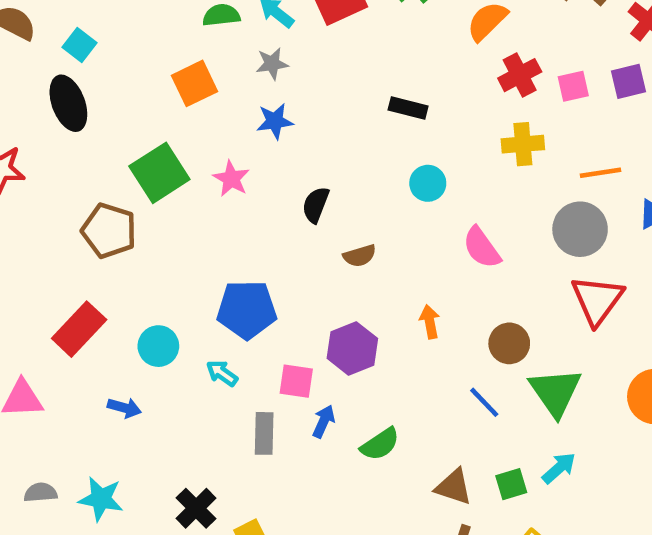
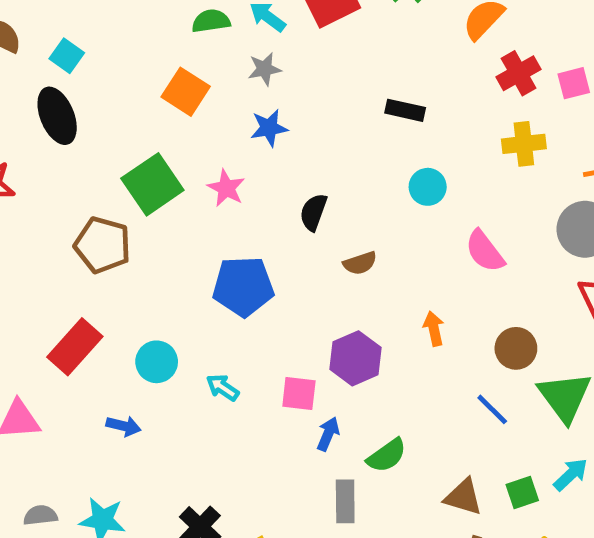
orange square: (194, 83) -> (186, 92), turned -30
blue pentagon: (247, 310) -> (243, 286), moved
gray rectangle: (264, 433) -> (345, 501), moved

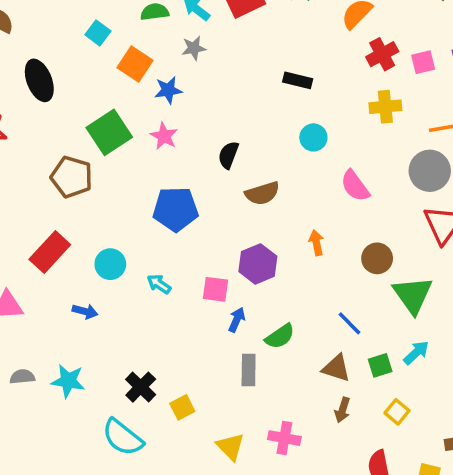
cyan square: (67, 56) -> (98, 33), moved
blue star: (269, 128) -> (168, 90), moved
brown semicircle: (360, 263) -> (262, 193), size x1.4
blue line: (492, 409) -> (349, 323), moved

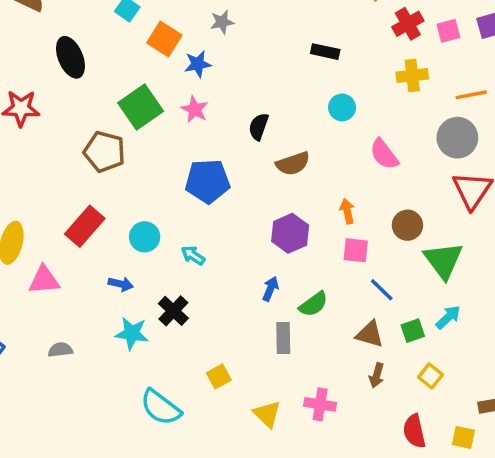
pink square: (216, 289) -> (356, 250), moved
cyan star: (68, 381) -> (132, 333), moved
black cross: (141, 387) -> (173, 311), moved

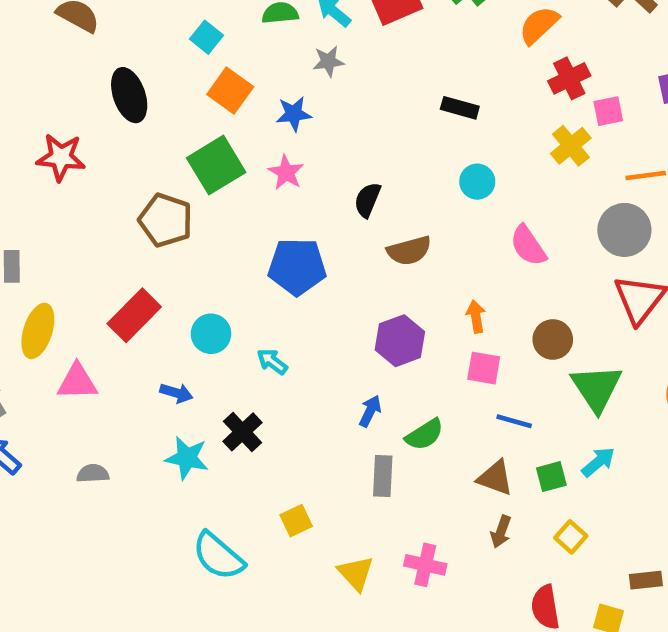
pink square: (448, 31) -> (608, 111), moved
orange square: (164, 39) -> (230, 91), moved
yellow cross: (412, 76) -> (571, 146), turned -36
blue line: (382, 290) -> (514, 421), turned -32

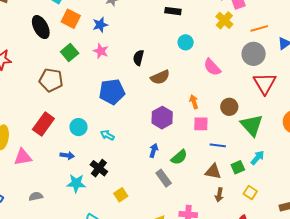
black ellipse: (129, 95) -> (41, 27), moved
green square: (216, 165) -> (70, 52), size x0.7
gray rectangle: (383, 476) -> (164, 178), turned -30
yellow square: (296, 521) -> (121, 195), moved

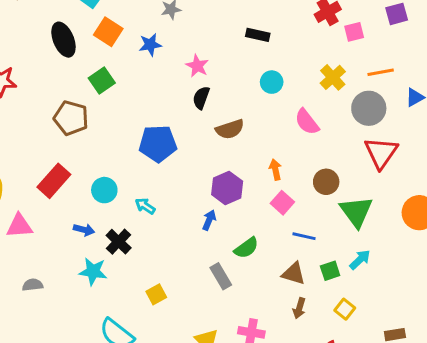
yellow cross: (224, 20) -> (333, 77), moved
pink star: (101, 51) -> (197, 66), moved
pink square: (201, 124) -> (282, 203), turned 35
blue arrow: (154, 150) -> (209, 220), moved
black cross: (99, 168) -> (119, 242), moved

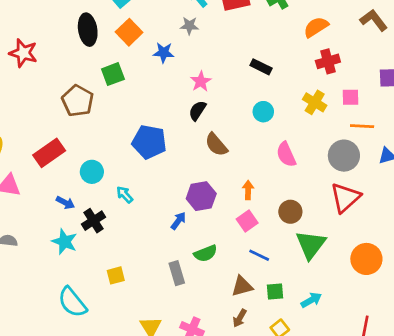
pink square: (354, 32) -> (351, 97), moved
yellow cross: (333, 77) -> (315, 102), moved, turned -30
brown semicircle: (230, 129) -> (216, 145), turned 55
cyan arrow: (360, 260) -> (311, 300), moved
brown triangle: (294, 274) -> (242, 286), turned -45

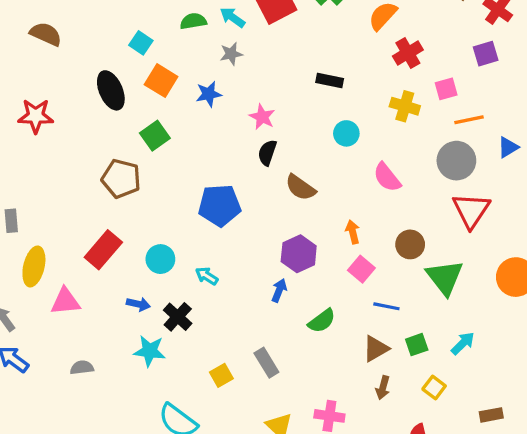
red star: (23, 53) -> (36, 116), moved
gray rectangle: (177, 273) -> (266, 363), moved

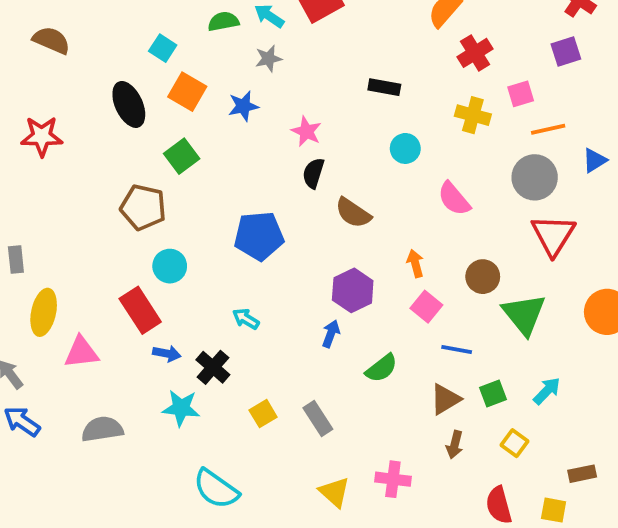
red rectangle: (103, 250) -> (140, 310), moved, turned -72
cyan circle: (160, 259) -> (170, 266), moved
gray semicircle: (82, 368) -> (102, 429), size x1.5
yellow square: (221, 375) -> (263, 414), moved

